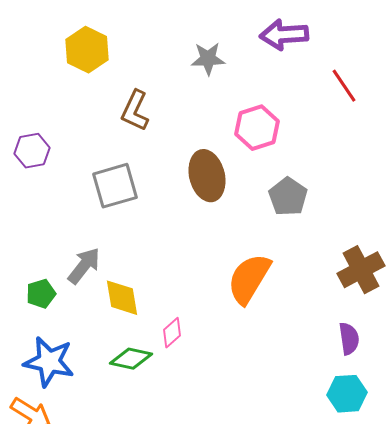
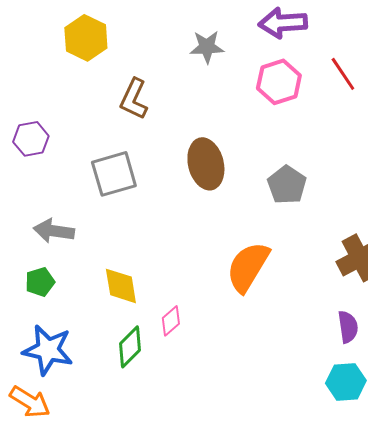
pink hexagon: (257, 128) -> (279, 82), moved
gray arrow: (84, 266) -> (54, 231), moved, turned -120
green diamond: (131, 359) -> (130, 347), turned -57

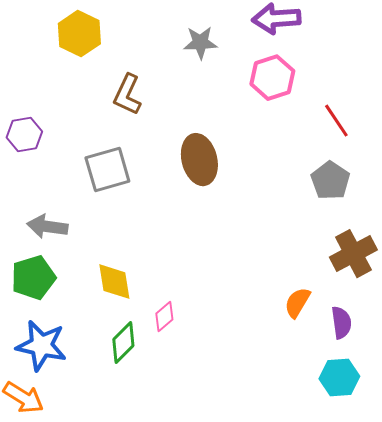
red line: (343, 74) -> (336, 121), moved
gray pentagon: (287, 185) -> (330, 181), moved
orange semicircle: (248, 267) -> (297, 303), moved, size x0.6
green pentagon: (40, 282) -> (33, 278), size x1.5

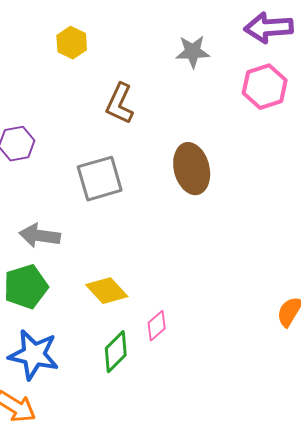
yellow hexagon: (79, 34) -> (72, 43), size x0.7
yellow diamond: (114, 282) -> (107, 291), turned -33

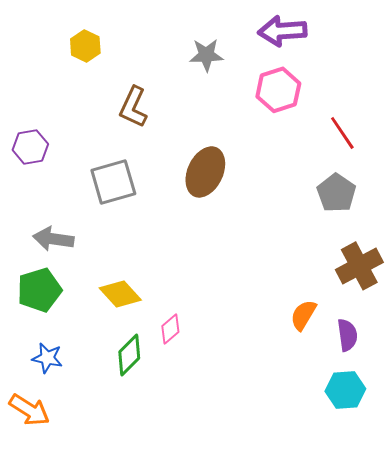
brown ellipse: (192, 169) -> (205, 172), turned 39
blue star: (34, 355) -> (47, 358), size x0.6

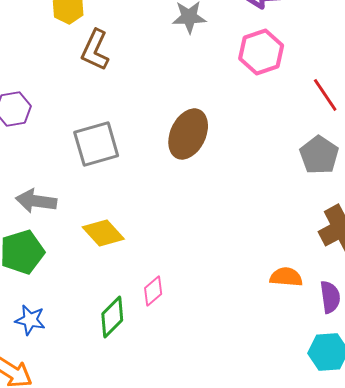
brown L-shape: (133, 107) -> (95, 50), moved
yellow diamond: (120, 294) -> (103, 233), moved
orange semicircle: (303, 315) -> (286, 277), turned 64

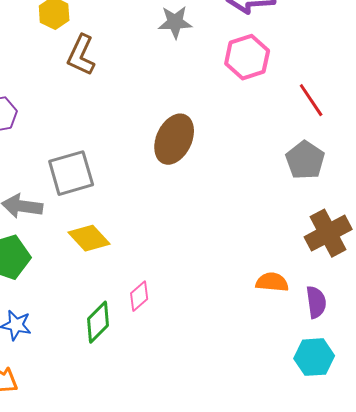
gray square: (96, 144) -> (71, 173), moved

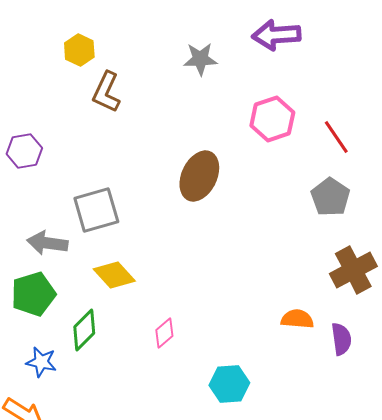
pink hexagon: (247, 57) -> (272, 119), moved
green diamond: (98, 322) -> (84, 330), moved
cyan hexagon: (314, 357) -> (229, 384), moved

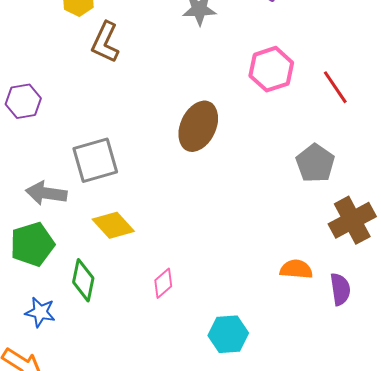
gray pentagon: (330, 197) -> (315, 163), moved
green diamond: (84, 330) -> (83, 280), turned -33

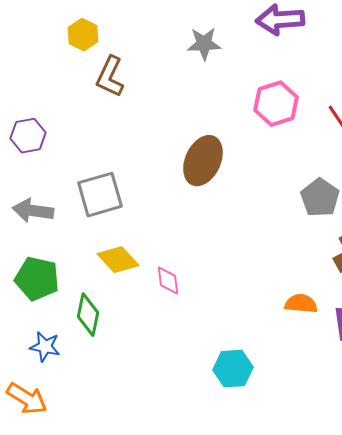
gray arrow: (46, 193) -> (33, 211), moved
green pentagon: (32, 244) -> (37, 279), turned 30
pink diamond: (163, 283) -> (168, 281), moved, turned -56

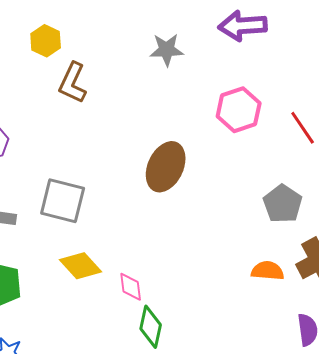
gray square: (100, 195) -> (63, 201), turned 30
orange semicircle: (301, 304) -> (268, 271), moved
green diamond: (88, 315) -> (151, 327), moved

